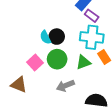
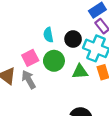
black circle: (57, 37) -> (73, 39), moved
gray arrow: (65, 86) -> (29, 80), moved, turned 66

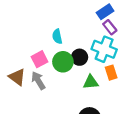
black circle: (73, 39) -> (80, 57), moved
green triangle: (80, 72) -> (91, 82), moved

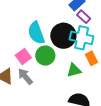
cyan semicircle: (57, 36) -> (36, 33), size x1.6
black circle: (80, 57) -> (63, 36), moved, size x1.6

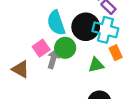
gray arrow: (25, 76) -> (53, 59), moved, turned 54

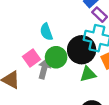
cyan semicircle: (56, 23) -> (46, 32), size x0.7
black circle: (86, 27) -> (82, 50), moved

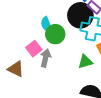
black circle: (82, 50) -> (80, 15), moved
green circle: (56, 57) -> (55, 34), moved

